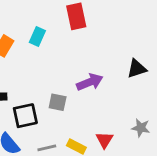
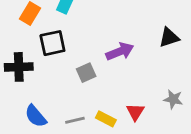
gray square: (58, 102) -> (86, 73), turned -36
black square: (25, 116) -> (52, 43), moved

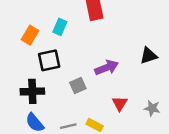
black cross: (19, 67) -> (32, 91), moved
red triangle: (135, 112) -> (120, 103), moved

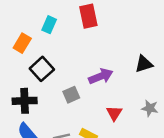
cyan rectangle: (60, 27) -> (49, 25), moved
black square: (49, 60) -> (42, 69), turned -30
gray star: (152, 108) -> (150, 108), moved

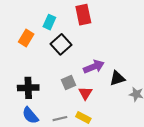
black triangle: (144, 64) -> (117, 78), moved
black square: (42, 69) -> (61, 44), moved
red triangle: (114, 113) -> (85, 93), moved

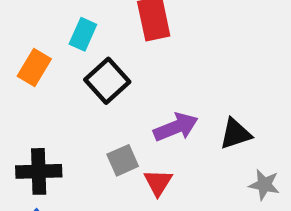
black triangle: (117, 78) -> (236, 134), moved

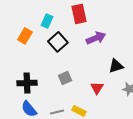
purple arrow: (176, 127) -> (96, 38), moved
red triangle: (158, 182) -> (97, 88), moved

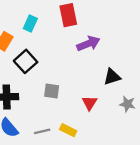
black square: (58, 42) -> (26, 61), moved
gray square: (65, 78) -> (52, 91), turned 32

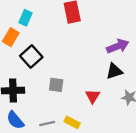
cyan rectangle: (30, 23) -> (26, 18), moved
purple arrow: (88, 44) -> (118, 46), moved

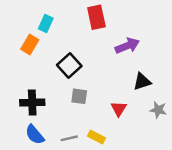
purple arrow: (118, 46) -> (127, 46), moved
black square: (31, 56) -> (69, 65), moved

